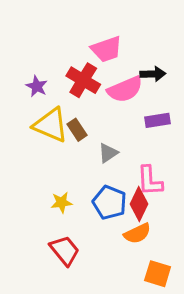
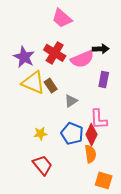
pink trapezoid: (106, 49) -> (62, 18), moved, turned 60
purple star: (37, 86) -> (24, 57), size x1.5
purple rectangle: (158, 120) -> (104, 79), turned -70
orange semicircle: (137, 233) -> (90, 154), turned -72

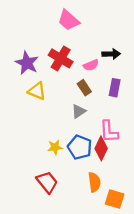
pink semicircle: (82, 59) -> (91, 65), size x0.6
yellow triangle: (33, 83) -> (37, 91), size x0.7
brown rectangle: (51, 86) -> (84, 88), moved
yellow star: (40, 134) -> (55, 147), moved
orange semicircle: (90, 154) -> (94, 182), moved

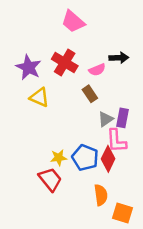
purple rectangle: (115, 88) -> (122, 118), moved
gray triangle: (79, 111) -> (106, 119), moved
red trapezoid: (47, 182) -> (50, 179), moved

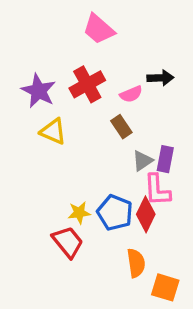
red cross: (65, 63) -> (87, 84), turned 30

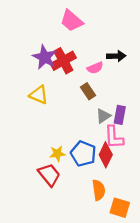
purple star: (39, 91) -> (45, 57), moved

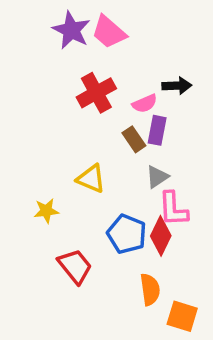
purple star: (45, 57) -> (71, 30), moved
yellow triangle: (39, 95) -> (91, 179), moved
purple rectangle: (120, 115) -> (157, 130), moved
yellow star: (57, 154) -> (46, 211), moved

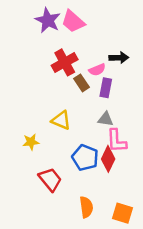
brown rectangle: (134, 139) -> (82, 83), moved
gray triangle: (157, 177) -> (106, 119), turned 42
orange semicircle: (150, 289) -> (86, 207), moved

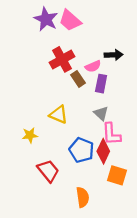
gray triangle: (106, 119) -> (101, 113), turned 35
orange square: (123, 213) -> (117, 175), moved

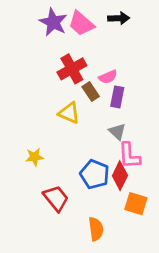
black arrow: (114, 55) -> (119, 18), moved
yellow triangle: (59, 115) -> (69, 113), moved

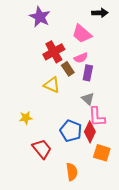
black arrow: (119, 18) -> (100, 13), moved
pink trapezoid: (81, 24) -> (82, 34), moved

